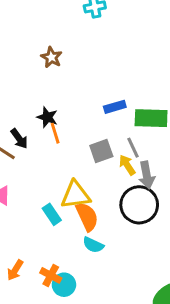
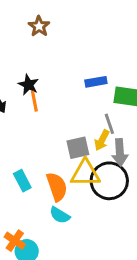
gray square: (101, 151) -> (78, 148), moved
yellow arrow: (127, 165) -> (102, 140), turned -126
yellow triangle: (76, 195) -> (85, 173), moved

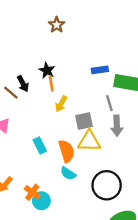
yellow arrow: (102, 140) -> (61, 104), moved
black circle: (109, 181) -> (107, 185), moved

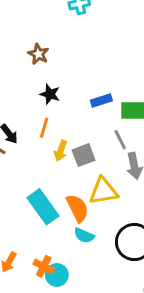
black star: (47, 70) -> (50, 94), moved
orange line: (51, 83) -> (44, 128), turned 35
gray square: (84, 121) -> (84, 155), moved
cyan rectangle: (40, 145) -> (43, 207), size x1.6

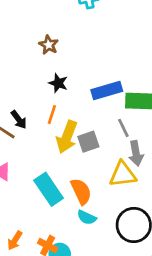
blue rectangle: (101, 100) -> (107, 91), size x1.5
yellow arrow: (61, 151) -> (67, 137), size x1.6
yellow triangle: (103, 191) -> (123, 174), moved

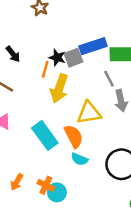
black star: (58, 83) -> (57, 58), moved
black arrow: (19, 120) -> (13, 54), moved
gray square: (88, 142) -> (73, 58), moved
yellow triangle: (123, 174) -> (89, 113), moved

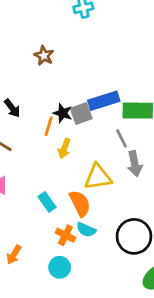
yellow arrow: (59, 88) -> (64, 148), size x0.6
cyan rectangle: (45, 135) -> (47, 202), size x0.6
orange cross: (46, 185) -> (65, 235), moved

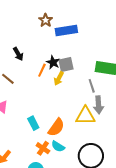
blue rectangle: (104, 101) -> (66, 31), moved
yellow arrow: (64, 148) -> (59, 78), moved
yellow triangle: (98, 177) -> (85, 116), moved
orange semicircle: (80, 203) -> (56, 127), turned 54

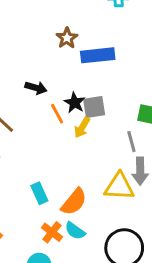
black arrow: (18, 54) -> (36, 88), moved, turned -48
orange line: (42, 70) -> (57, 114), turned -56

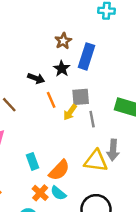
blue rectangle: (98, 55) -> (87, 56), turned -70
black star: (75, 103) -> (62, 69), moved
gray line: (131, 142) -> (92, 119), moved

